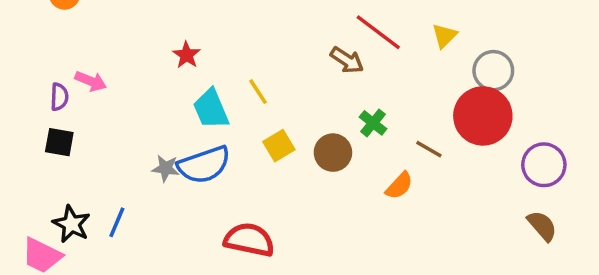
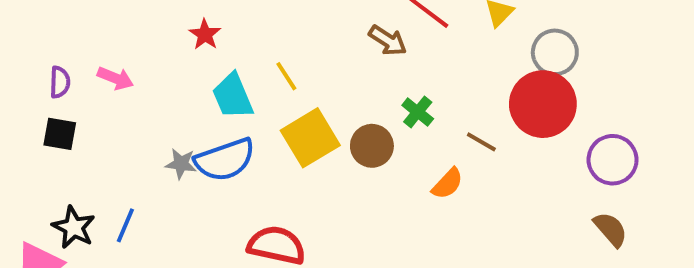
pink arrow: (91, 81) -> (115, 78), moved
yellow square: (279, 146) -> (310, 138), size x1.6

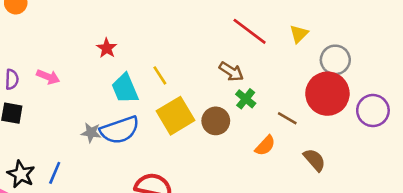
brown arrow: (388, 40) -> (231, 72), moved
purple circle: (613, 160) -> (373, 111), moved
brown semicircle: (611, 229) -> (314, 160), moved

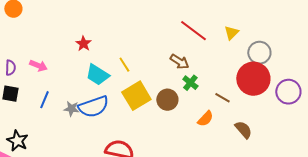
cyan trapezoid: (125, 88) -> (97, 75), turned -35
blue line: (55, 173) -> (44, 100), moved

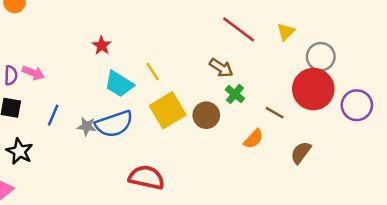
pink arrow: (38, 66) -> (33, 73), moved
brown semicircle: (243, 130) -> (301, 153), turned -102
black star: (17, 141) -> (20, 151), moved

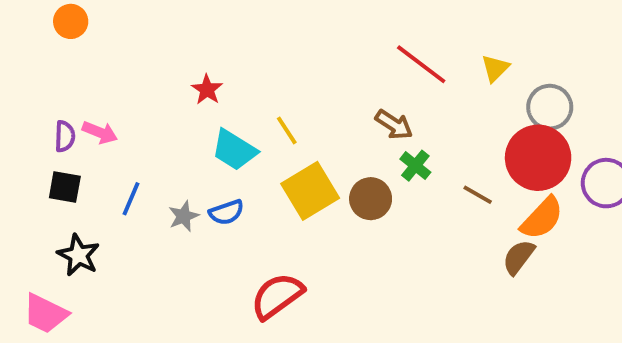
blue semicircle: (114, 124) -> (226, 212), size x0.6
gray star: (87, 126) -> (184, 216), turned -30
orange semicircle: (254, 139) -> (542, 218), moved, size x1.4
red semicircle: (146, 177) -> (277, 296), turned -48

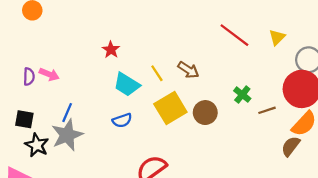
brown arrow: (394, 125) -> (188, 70), moved
green cross: (415, 166) -> (242, 95), moved
black square: (65, 187) -> (24, 119), moved
brown line: (478, 195) -> (267, 110), turned -48
gray star: (184, 216) -> (67, 135), moved, size x1.8

